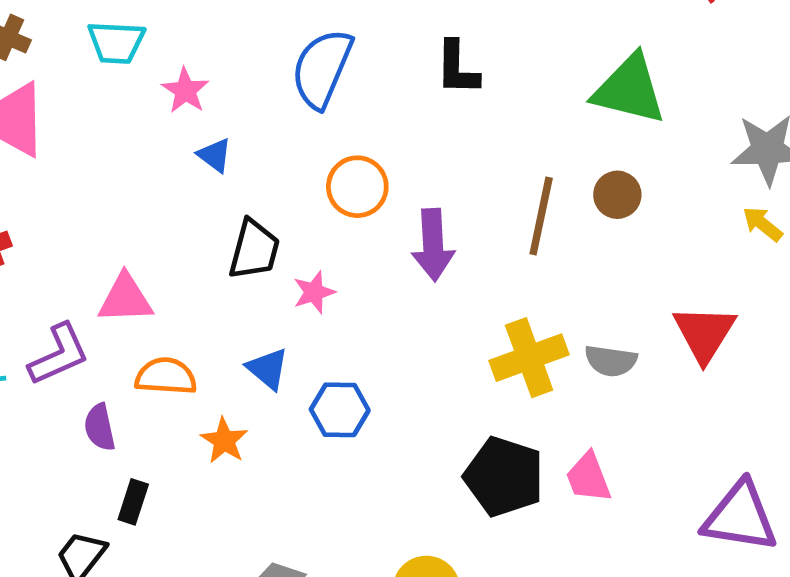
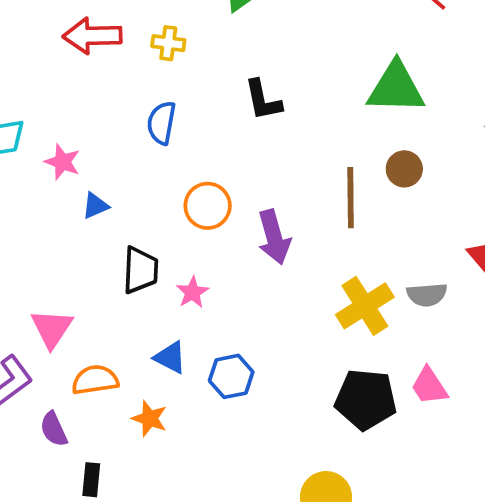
blue semicircle: (322, 68) -> (161, 123), size x0.7
blue triangle: (215, 155) -> (95, 206), turned -48
pink triangle: (125, 299) -> (52, 328), turned -42

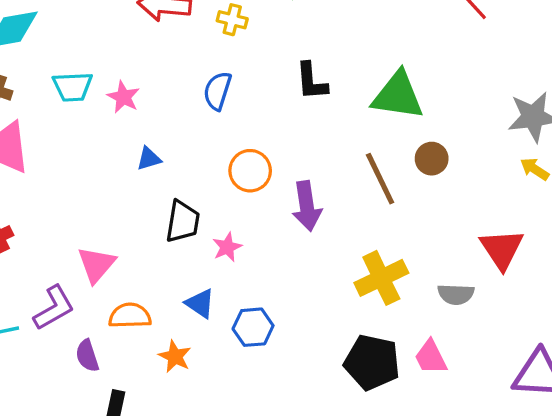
green triangle: (396, 88) -> (398, 96), moved
pink star: (62, 162) -> (123, 97), moved
brown line: (351, 198) -> (380, 179), turned -32
gray semicircle: (427, 295) -> (456, 294), moved

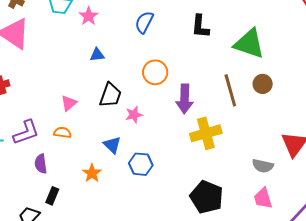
pink triangle: (96, 264) -> (69, 103), moved, size x0.7
yellow cross: (381, 278) -> (206, 133), moved
orange semicircle: (130, 316) -> (62, 133), moved, size x0.7
pink trapezoid: (431, 357) -> (263, 198), moved

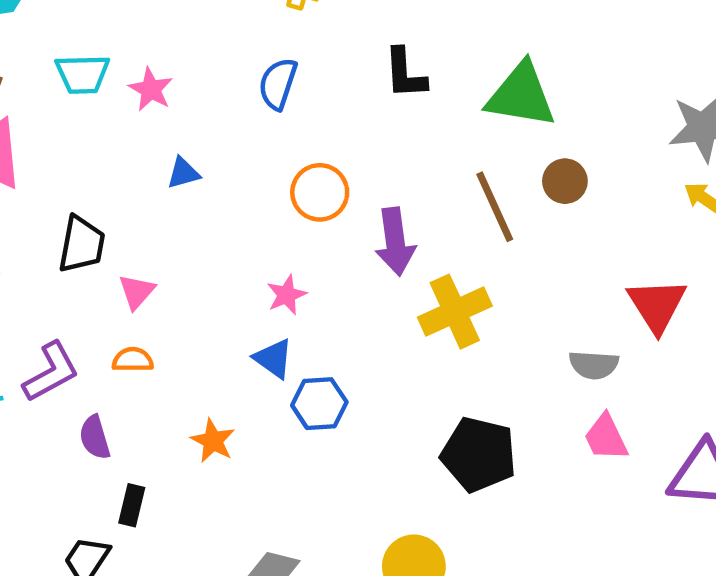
black trapezoid: (110, 95) -> (82, 244), moved
blue triangle: (112, 145) -> (273, 359), moved

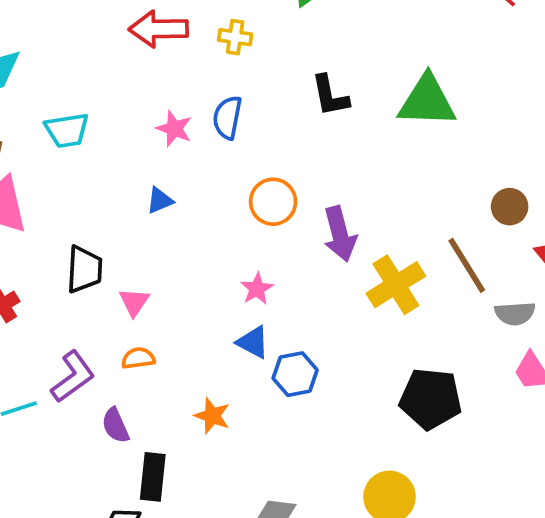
pink star: (151, 89) -> (174, 129), moved
brown circle: (565, 181) -> (510, 207), moved
brown line: (495, 207) -> (467, 265), moved
black rectangle: (132, 505) -> (153, 477), size x1.4

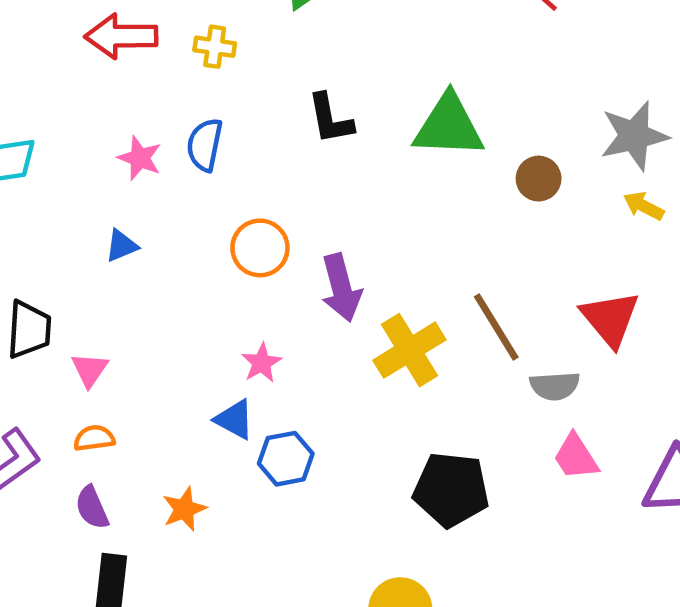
brown circle: (510, 207) -> (539, 179), moved
pink star: (257, 289) -> (261, 363), moved
orange star: (212, 416) -> (184, 509), turned 30
purple semicircle: (115, 425) -> (92, 508), moved

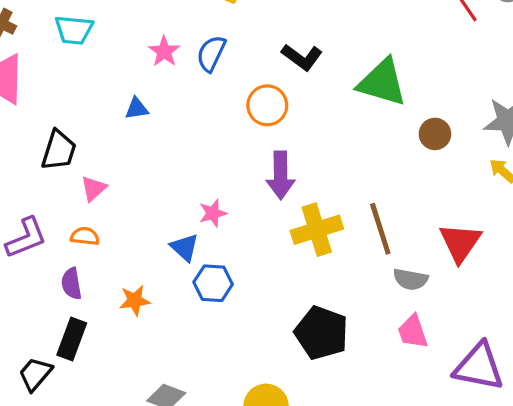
black L-shape: (330, 119) -> (302, 57), turned -57
orange circle: (260, 248) -> (267, 105), moved

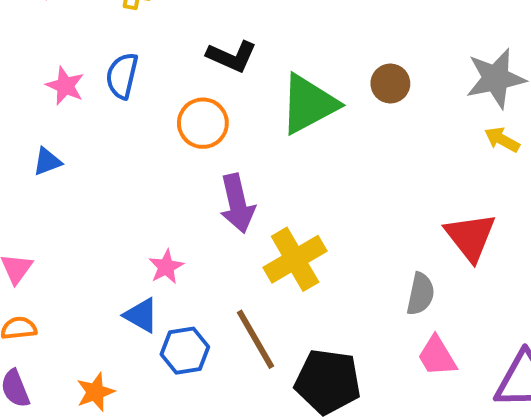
green triangle: (382, 82) -> (309, 104), moved, turned -32
brown circle: (435, 134) -> (390, 83), moved
brown line: (380, 229) -> (256, 339), moved
gray semicircle: (411, 279) -> (420, 294), turned -76

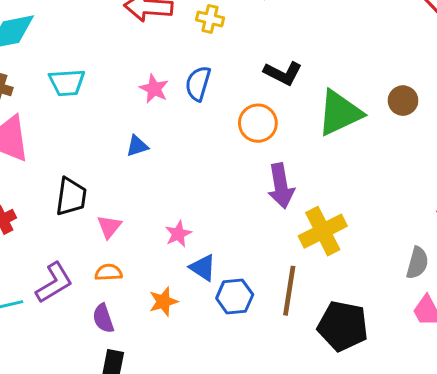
pink star: (166, 267) -> (178, 234), moved
brown line: (256, 339) -> (289, 291), turned 36
orange star: (95, 392) -> (163, 302), moved

